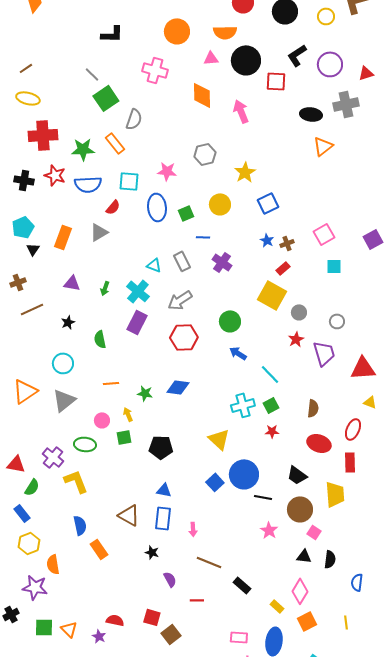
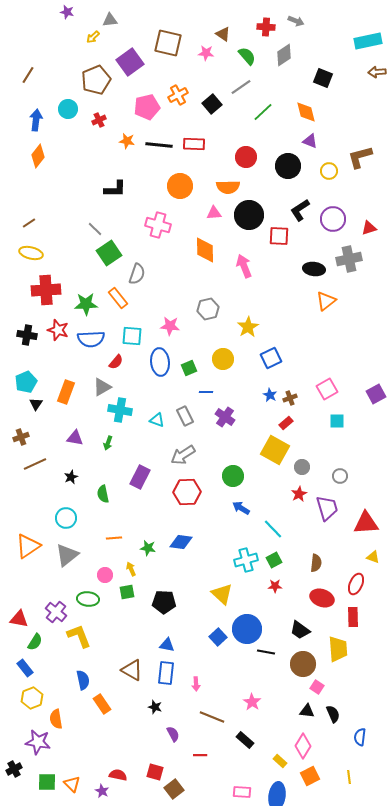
cyan cross: (138, 291) -> (120, 410), moved, turned -30
pink star: (269, 530) -> (252, 702), moved
black semicircle: (330, 559) -> (333, 714), turned -30

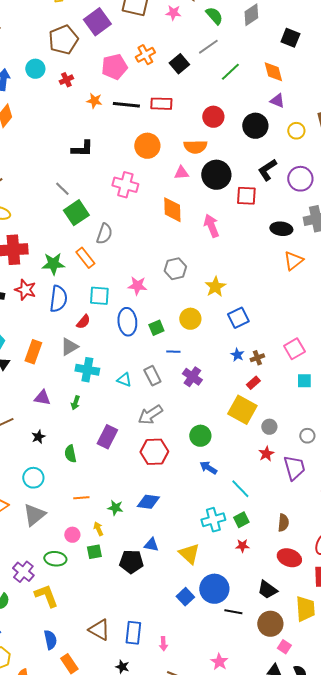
blue semicircle: (91, 339) -> (58, 299), turned -80
blue triangle: (167, 645) -> (151, 545), moved

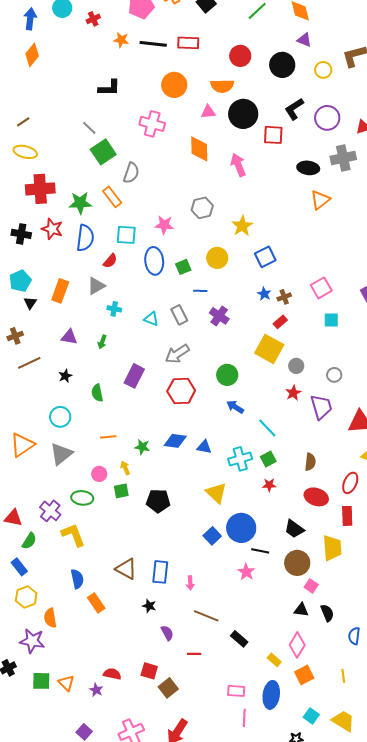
cyan cross: (87, 370) -> (114, 309), size x0.6
blue triangle: (151, 545) -> (204, 447), moved
pink star: (219, 662) -> (246, 572), moved

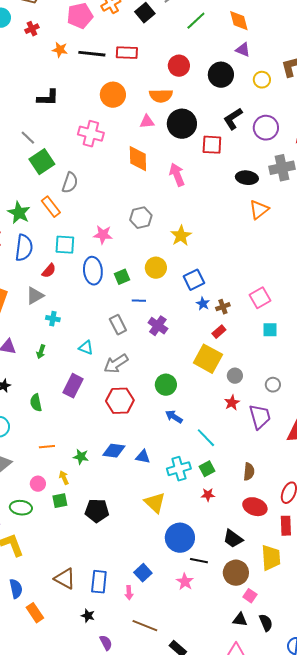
green star: (80, 203) -> (19, 213), turned 30
blue square: (265, 257) -> (194, 280), moved
cyan triangle: (151, 319) -> (86, 348), moved
blue square: (212, 536) -> (143, 573), moved

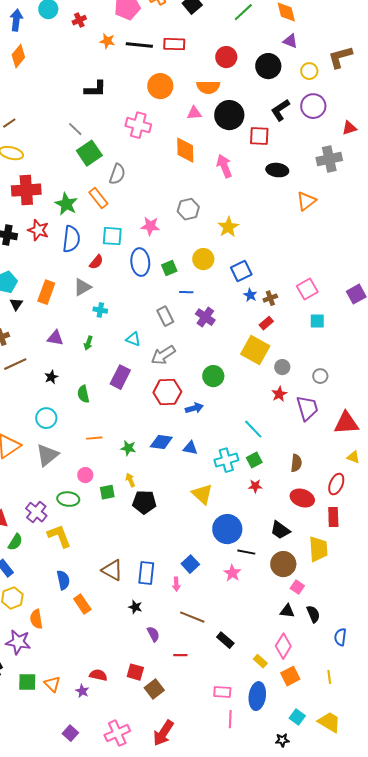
purple circle: (266, 128) -> (313, 106), moved
black ellipse: (247, 178) -> (277, 170), moved
blue arrow: (174, 417) -> (194, 408), moved, turned 132
yellow arrow: (64, 478) -> (130, 480), moved

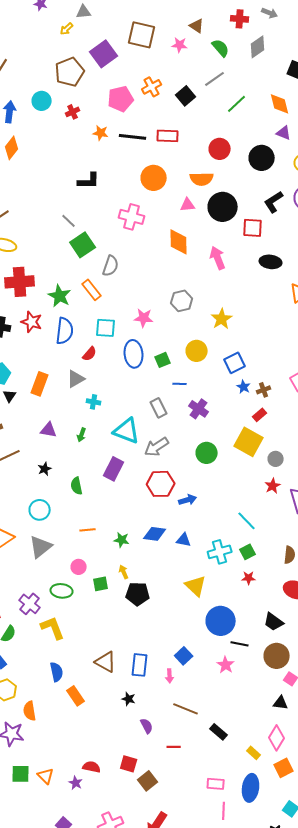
cyan triangle: (133, 339) -> (127, 431), size x1.8
green circle: (213, 376) -> (207, 453), moved

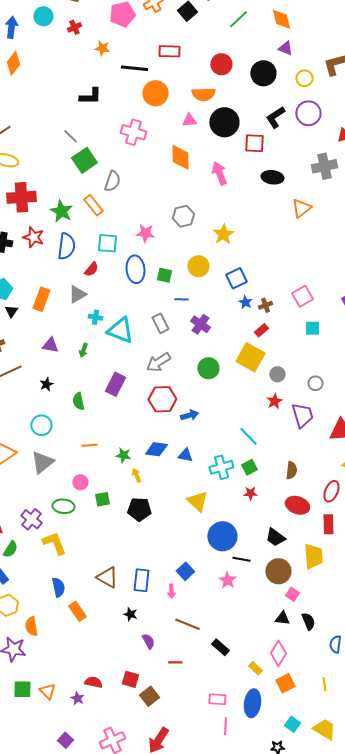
black line: (133, 137) -> (134, 68), moved
green square: (163, 360) -> (164, 275), turned 35
cyan triangle: (127, 431) -> (120, 330), moved
yellow arrow: (124, 572) -> (136, 475), moved

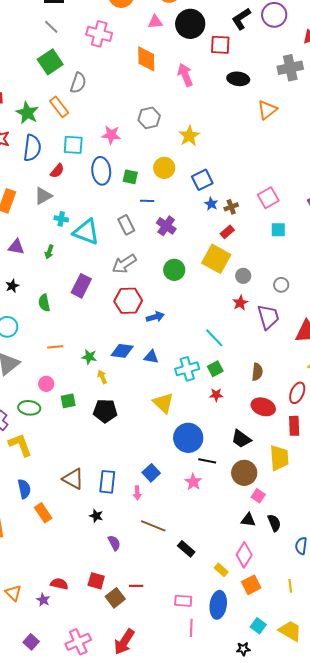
gray line: (70, 136) -> (51, 27), moved
red line: (175, 662) -> (136, 586), moved

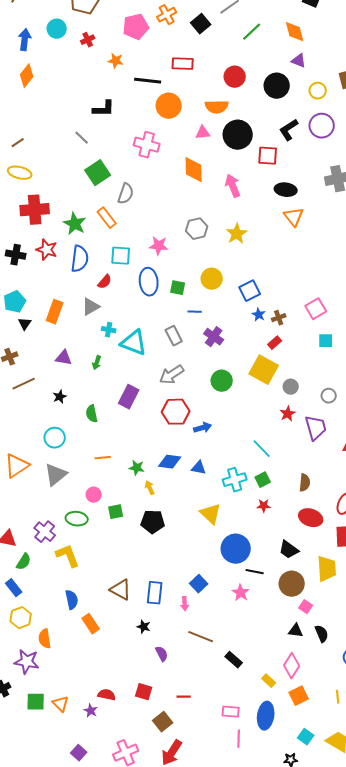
gray line: (51, 27) -> (82, 138), moved
orange triangle: (267, 110) -> (294, 217), moved, turned -30
yellow star: (189, 136) -> (237, 234), moved
brown square: (115, 598) -> (163, 722), moved

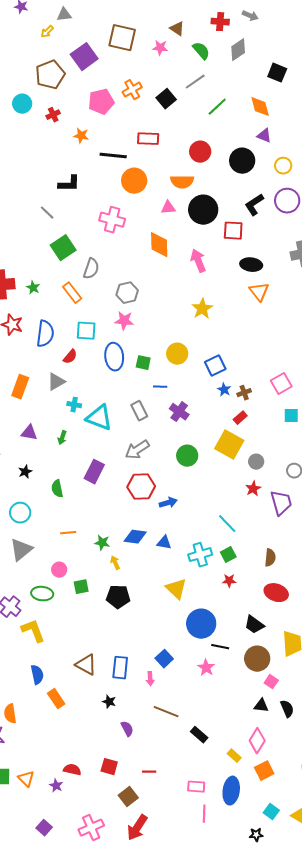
green star: (75, 224) -> (33, 288), moved, size x0.6
gray hexagon: (197, 229) -> (127, 293), moved

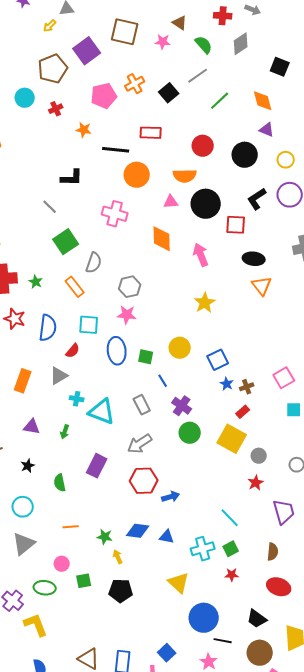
blue line: (160, 387) -> (163, 381), turned 56
green circle: (187, 456) -> (190, 433), moved
purple trapezoid: (281, 503) -> (284, 512), moved

